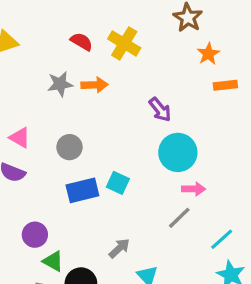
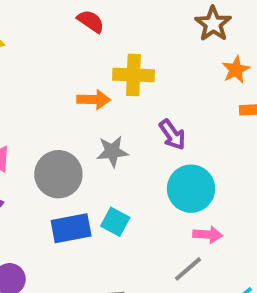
red semicircle: (82, 42) -> (91, 21), moved
yellow cross: (124, 43) -> (133, 75), moved, turned -32
gray star: (60, 84) -> (112, 151), moved
gray circle: (70, 147) -> (58, 174), size x1.5

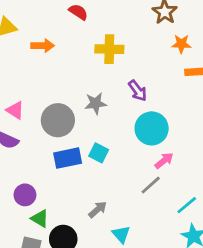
orange star: (236, 70) -> (181, 44), turned 30
orange arrow: (94, 100) -> (43, 46), moved
pink arrow: (208, 235) -> (164, 161), turned -42

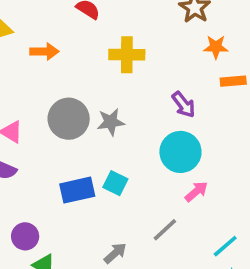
purple arrow: (138, 91) -> (184, 105), moved
gray circle: (58, 120) -> (69, 119), moved
gray line: (151, 185) -> (165, 230), moved

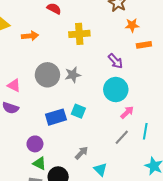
gray line: (165, 230) -> (122, 137), moved
purple circle: (25, 236) -> (35, 144), moved
cyan line: (225, 246) -> (145, 131), moved, turned -35

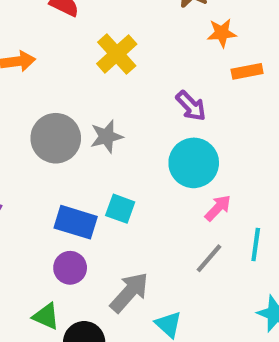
yellow cross: (79, 34) -> (117, 54), turned -36
blue rectangle: (56, 117) -> (76, 222), turned 36
purple circle: (35, 144) -> (70, 268), moved
gray arrow: (81, 153) -> (129, 292), size x1.5

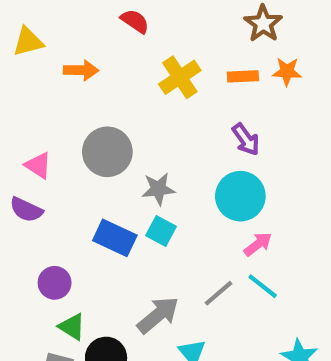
orange rectangle: (247, 71) -> (243, 76), moved
gray star: (107, 136) -> (158, 189), moved
cyan line: (256, 244) -> (263, 286), moved, turned -68
gray line: (209, 258) -> (219, 293), moved
purple circle: (70, 268) -> (55, 283), moved

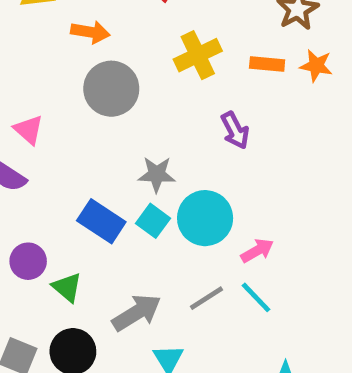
purple arrow: (246, 139) -> (235, 130), moved
gray circle: (107, 152) -> (111, 89), moved
cyan circle: (240, 196) -> (205, 218), moved
green triangle: (72, 327) -> (67, 287), moved

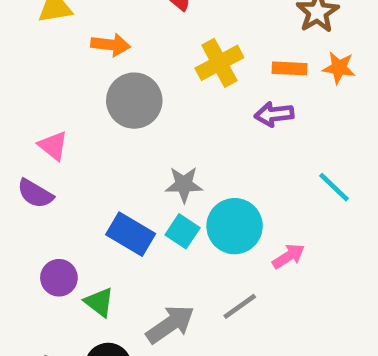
purple arrow: (235, 130) -> (274, 114), moved, turned 114
cyan line: (256, 297) -> (334, 187), moved

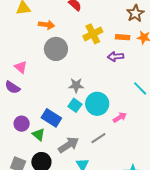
blue rectangle: (131, 234) -> (51, 118), moved

